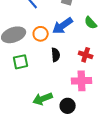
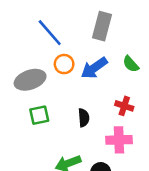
orange circle: (41, 34) -> (64, 64), moved
black semicircle: (56, 55) -> (84, 118), moved

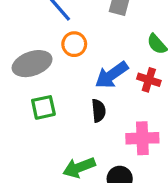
blue arrow: (94, 68) -> (112, 75), moved
red cross: (124, 106) -> (149, 80), moved

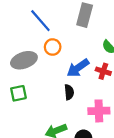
green square: (43, 107) -> (18, 93), moved

